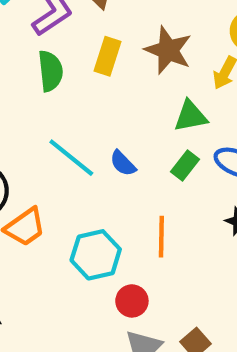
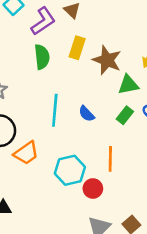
brown star: (168, 50) -> (107, 60), moved
cyan line: (71, 158) -> (55, 110), turned 56
red circle: (132, 301) -> (93, 188), moved

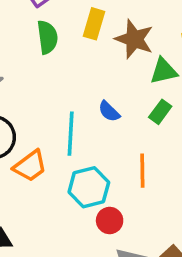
cyan line: (55, 110) -> (71, 134), moved
red circle: (93, 188) -> (110, 220), moved

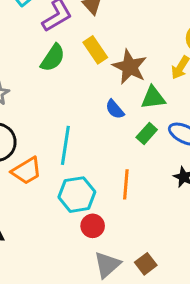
yellow rectangle: (94, 24) -> (95, 50), turned -56
green semicircle: (47, 37) -> (53, 58), turned 36
blue semicircle: (109, 111) -> (115, 109), moved

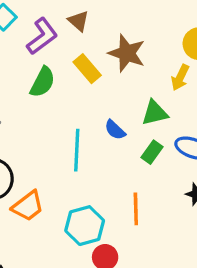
brown star: (130, 67) -> (127, 53), moved
cyan line: (65, 145) -> (77, 150), moved

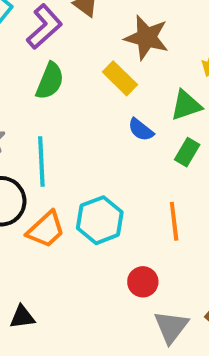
yellow rectangle: (87, 69) -> (120, 78), moved
cyan line: (77, 150) -> (41, 162), moved
cyan hexagon: (85, 226) -> (100, 220), moved

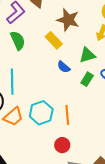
green semicircle: (50, 81) -> (18, 40), turned -48
orange line: (174, 221) -> (67, 115), moved

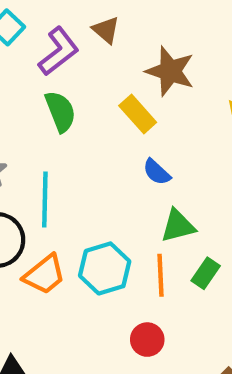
green triangle: (87, 55) -> (178, 226), moved
green rectangle: (87, 79) -> (206, 273), moved

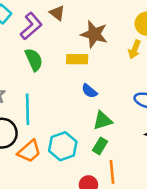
yellow rectangle: (138, 114) -> (77, 59), turned -45
green rectangle: (206, 273) -> (100, 146), moved
orange line: (160, 275) -> (112, 172), moved

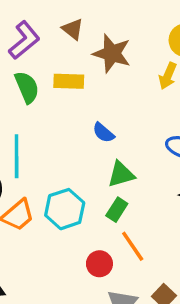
brown triangle: (57, 13) -> (73, 29), moved
yellow rectangle: (77, 59) -> (69, 81), moved
orange line: (112, 172) -> (133, 246), turned -30

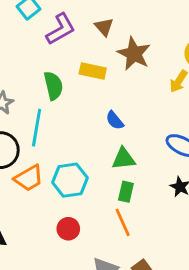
green semicircle: (27, 87) -> (53, 86), moved
green rectangle: (117, 210) -> (126, 192), moved, turned -30
red circle: (99, 264) -> (68, 229), moved

